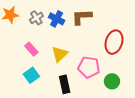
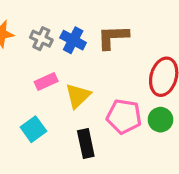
gray cross: (36, 18) -> (41, 39), turned -32
pink rectangle: (31, 49) -> (46, 82), moved, turned -72
green circle: (112, 81) -> (160, 120), moved

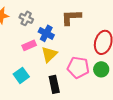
blue cross: (73, 40) -> (46, 33), moved

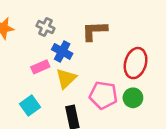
gray cross: (26, 18) -> (45, 27), moved

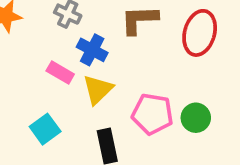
red ellipse: (136, 63) -> (200, 33), moved
pink rectangle: (40, 67) -> (60, 72), turned 54

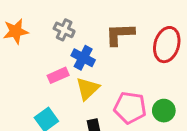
pink rectangle: (60, 72) -> (58, 75), turned -54

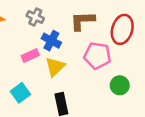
pink pentagon: (130, 108) -> (97, 56), moved

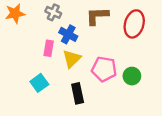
pink rectangle: (30, 56) -> (49, 48), turned -56
pink pentagon: (97, 56) -> (104, 69), moved

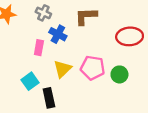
red ellipse: (134, 24) -> (130, 36), moved, turned 70
yellow triangle: (72, 59) -> (62, 69), moved
black rectangle: (78, 93) -> (49, 98), moved

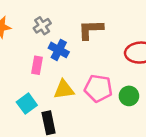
gray cross: (43, 13) -> (42, 26), turned 32
yellow triangle: (62, 69) -> (64, 90), turned 36

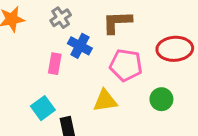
pink pentagon: (98, 88) -> (126, 65), moved
yellow triangle: (64, 90) -> (105, 101), moved

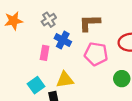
yellow triangle: (105, 101) -> (65, 80), moved

